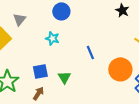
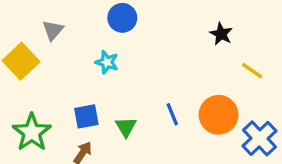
black star: (122, 10) -> (221, 34), moved
blue line: (90, 52) -> (172, 114), moved

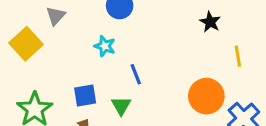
yellow line: (252, 71) -> (238, 56), turned 45
blue line: (172, 114) -> (136, 74), moved

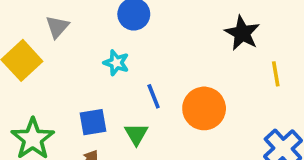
black star: (210, 22) -> (242, 33), size x1.4
orange circle: (206, 96) -> (204, 108), moved

